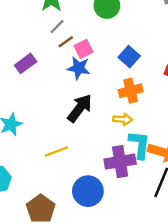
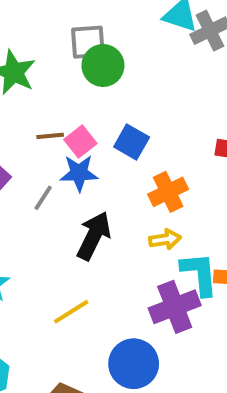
gray line: (57, 27) -> (43, 198), moved
brown line: (66, 42) -> (50, 136), turned 42
blue square: (129, 57) -> (132, 142), moved

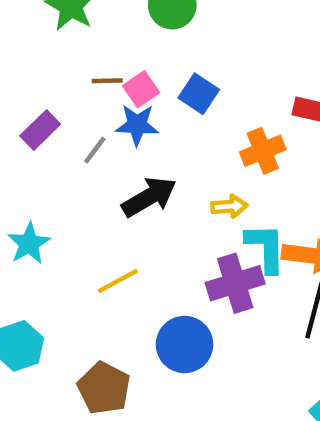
orange cross: (168, 192) -> (263, 151), moved
black arrow: (94, 236) -> (149, 197), turned 30

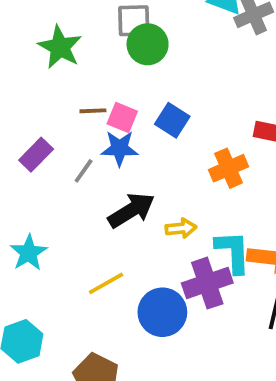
pink square: (141, 89) -> (122, 117), turned -32
yellow arrow: (229, 206) -> (181, 228), moved
blue circle: (185, 344) -> (162, 312), moved

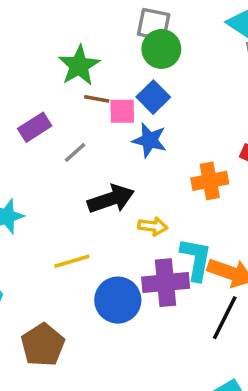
green star: (60, 47) -> (79, 66), moved
pink square: (122, 117) -> (122, 111), turned -36
blue square: (172, 120) -> (153, 97), moved
blue star: (120, 148) -> (149, 140), moved

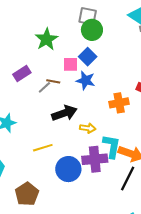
brown line: (97, 99) -> (53, 81), moved

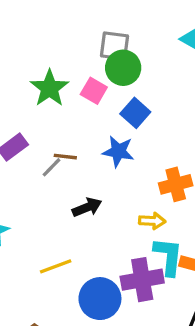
blue square: (88, 57) -> (135, 113), moved
pink square: (70, 64) -> (94, 91), moved, turned 35
black arrow: (64, 113) -> (87, 207), size x0.7
yellow arrow: (88, 128) -> (152, 221), moved

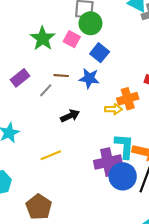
brown line: (65, 157) -> (61, 76), moved
yellow arrow: (152, 221) -> (113, 109), moved
blue circle: (100, 299) -> (123, 176), moved

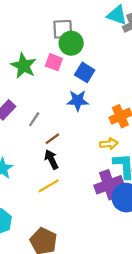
brown line: (61, 76) -> (52, 139), moved, turned -32
yellow arrow: (113, 109) -> (109, 144), moved
black arrow: (70, 116) -> (51, 159), moved, turned -84

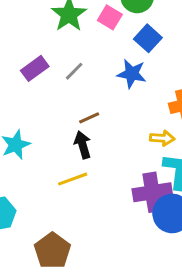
gray line: (34, 119) -> (74, 71), moved

